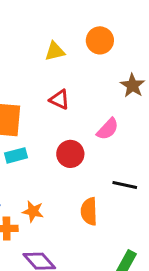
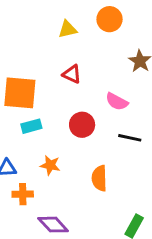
pink semicircle: (108, 129) -> (117, 102), turned 75
black line: (125, 185) -> (130, 138), moved
orange star: (33, 211) -> (50, 165), moved

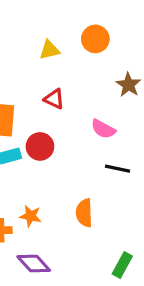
red circle: (82, 125) -> (40, 146), moved
orange star: (50, 165) -> (30, 216), moved

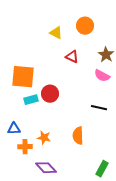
yellow triangle: (49, 50) -> (56, 33), turned 40
red triangle: (54, 99) -> (72, 57), moved
pink semicircle: (103, 129) -> (102, 76), moved

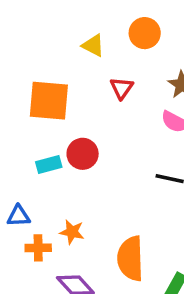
red triangle: (72, 57) -> (122, 88), turned 40
orange square: (23, 77) -> (49, 101), moved
orange semicircle: (78, 136) -> (130, 259), moved, size x1.4

